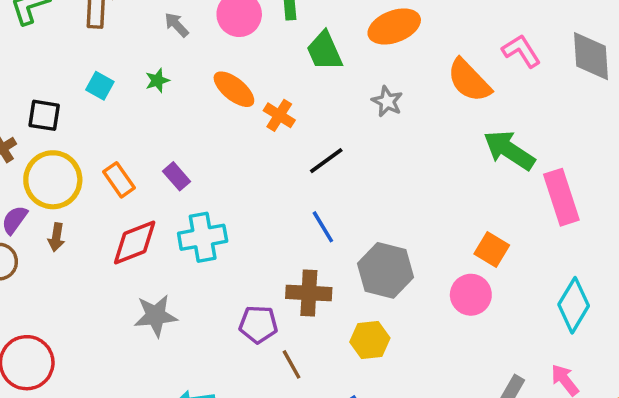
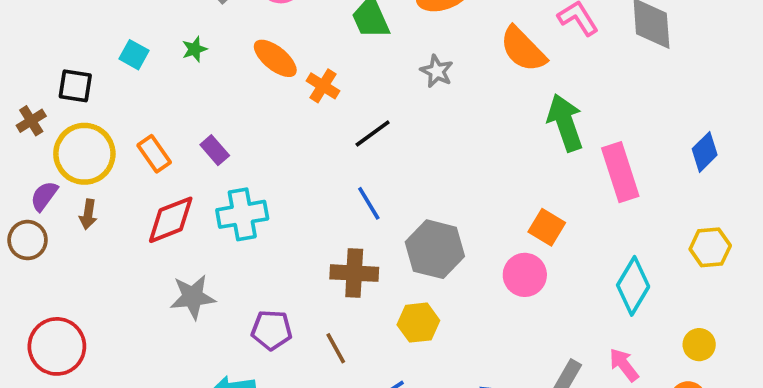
green arrow: (509, 150) -> (565, 123), turned 38
purple pentagon: (258, 324) -> (272, 330), moved

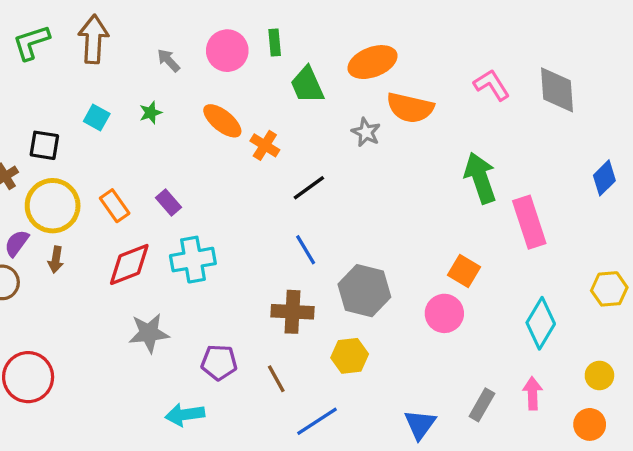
orange semicircle: (523, 49) -> (410, 108), moved, turned -33
blue diamond: (705, 152) -> (604, 178), moved
pink arrow: (624, 365) -> (533, 393), turned 36

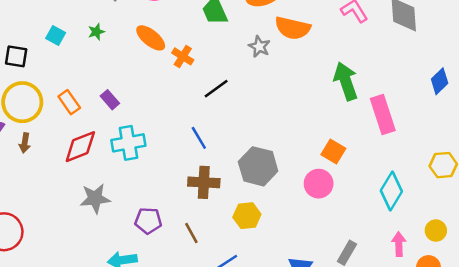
blue line: (306, 250) -> (199, 138), moved
pink arrow: (533, 393) -> (399, 244), moved

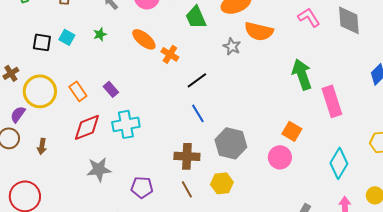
black square: (16, 56) -> (42, 42), moved
blue line: (199, 138) -> (198, 113), moved
brown arrow: (25, 143) -> (42, 146), moved
brown line: (191, 233) -> (187, 189), moved

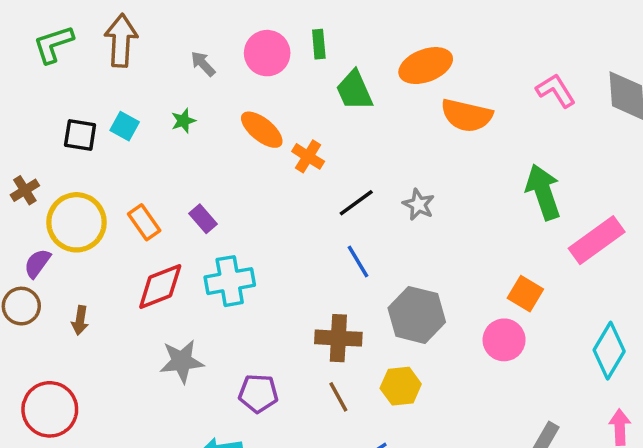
gray star: (232, 46) -> (419, 204), moved
pink rectangle: (332, 101) -> (597, 240), turned 72

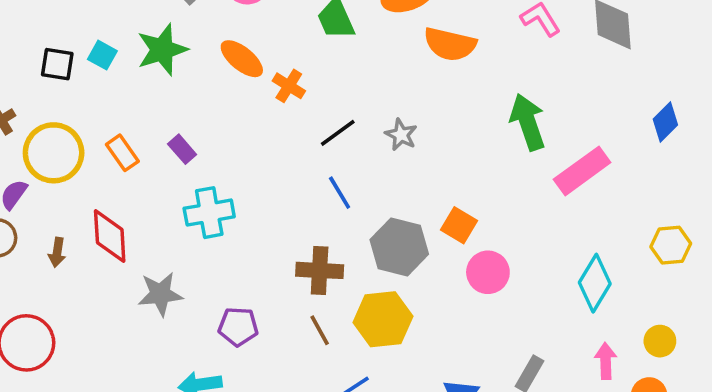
green star: (183, 121) -> (162, 50), size x2.0
red diamond: (160, 286) -> (110, 236), moved, turned -72
orange square: (525, 294) -> (459, 225), moved
yellow hexagon: (401, 386) -> (383, 319), size x1.4

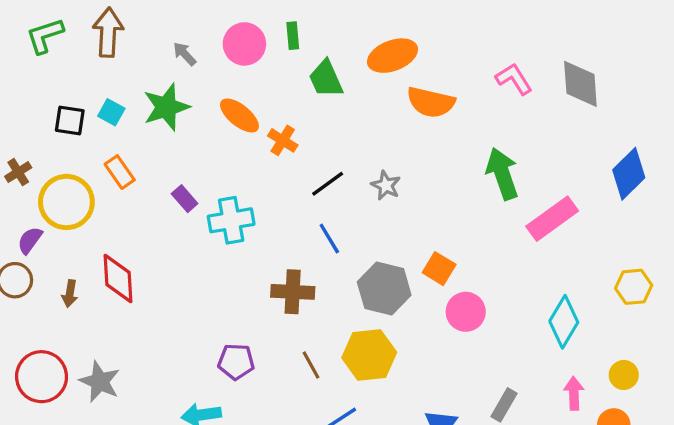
blue diamond: (665, 122) -> (629, 174), size x1.4
orange rectangle: (122, 153) -> (120, 172), moved
cyan cross: (209, 213) -> (231, 220), moved
brown cross: (320, 270) -> (293, 292), moved
gray star: (160, 294) -> (100, 382), moved, turned 30

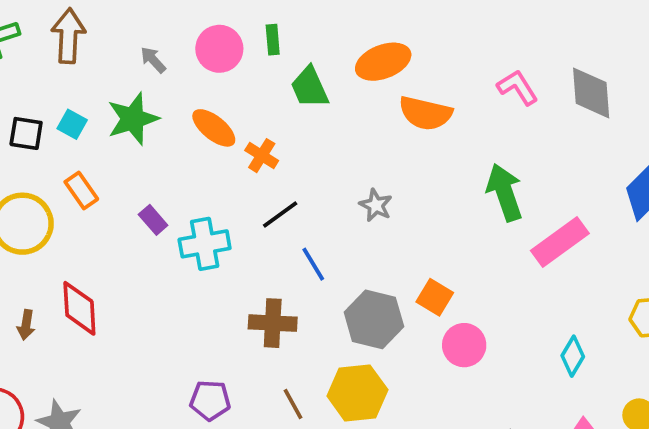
black line: (328, 184) -> (280, 214), moved
cyan diamond: (564, 322) -> (573, 356), size x0.7

